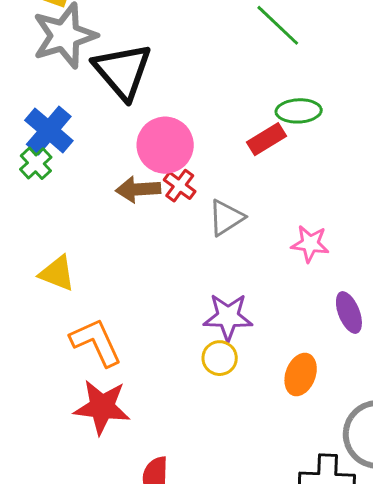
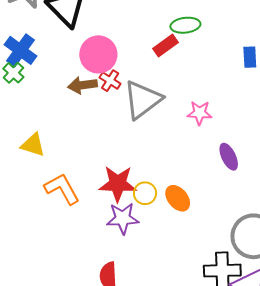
gray triangle: (226, 218) -> (142, 100), size x1.6
purple star: (228, 317) -> (123, 218), moved
orange ellipse: (301, 375) -> (178, 198), moved, turned -56
red star: (102, 407) -> (118, 184), moved

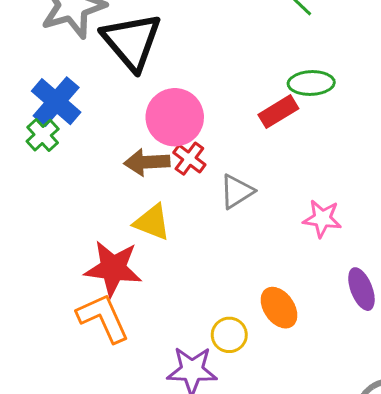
gray triangle: (142, 100) -> (237, 192), size x0.6
yellow triangle: (33, 145) -> (152, 222), moved
red star: (118, 184) -> (113, 268), moved
orange ellipse: (178, 198) -> (279, 308), moved

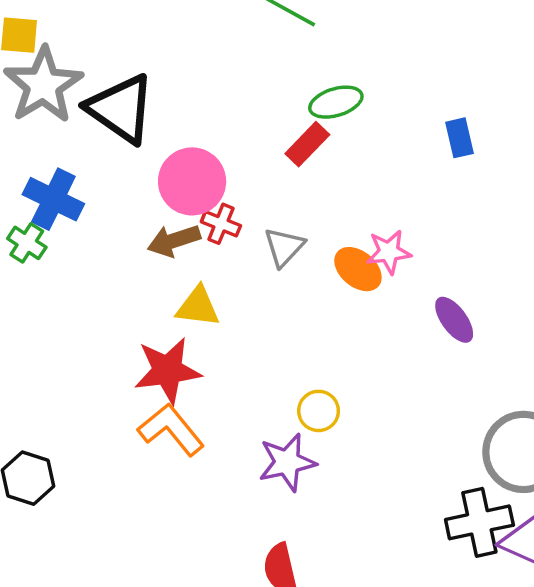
green cross: (43, 135) -> (27, 243), moved
orange ellipse: (279, 308) -> (358, 269), moved

